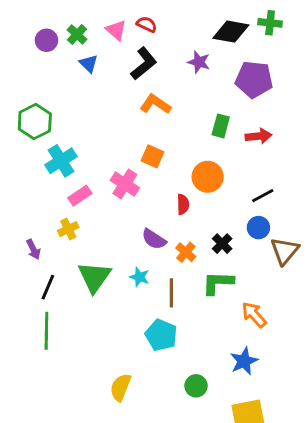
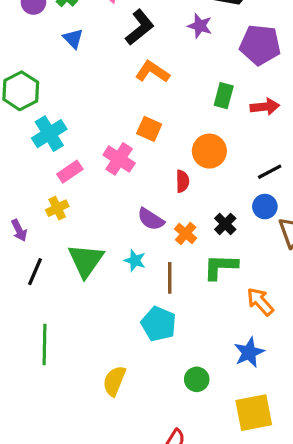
blue triangle: (89, 64) -> (73, 39), moved
green line: (46, 331) -> (45, 344), moved

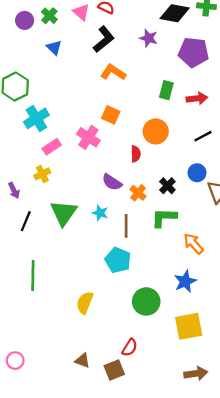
black line: (270, 172) -> (203, 136), moved
green circle: (197, 379) -> (146, 301), size x1.5

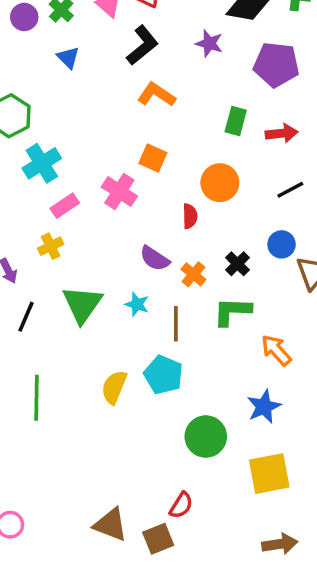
yellow semicircle: (85, 303) -> (114, 387), moved
brown triangle: (82, 361) -> (111, 525), size x1.5

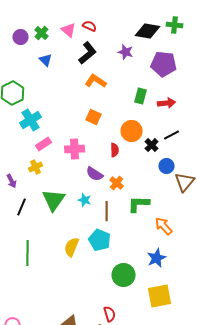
pink cross: (119, 192) -> (75, 149), moved, turned -36
black cross: (237, 264) -> (152, 145), moved
red semicircle: (181, 505) -> (110, 314), turned -49

